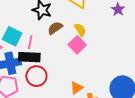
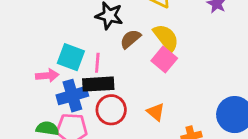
yellow semicircle: (80, 30) -> (166, 38), size x1.5
orange triangle: (77, 88) -> (156, 112), moved, turned -40

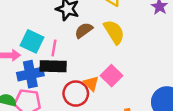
pink square: (164, 60) -> (112, 76), moved
red circle: (111, 110) -> (76, 94), moved
orange triangle: (156, 112) -> (91, 83), moved

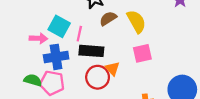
black rectangle: (53, 66) -> (91, 51), moved
pink square: (112, 76) -> (142, 53), moved, turned 30

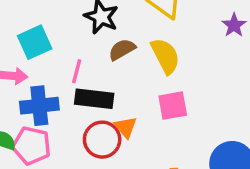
cyan square: (59, 26) -> (35, 42), moved, turned 35

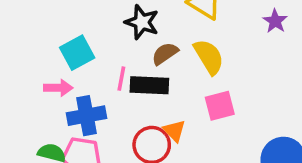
black rectangle: (94, 99) -> (149, 85), moved

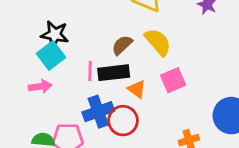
black star: (142, 22) -> (55, 34), moved
blue cross: (87, 116) -> (98, 112), moved
orange triangle: (174, 131) -> (137, 89), moved

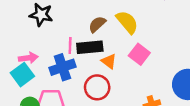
cyan square: (51, 55) -> (22, 75), moved
pink square: (173, 80) -> (139, 54), turned -30
blue cross: (98, 112) -> (62, 67), moved

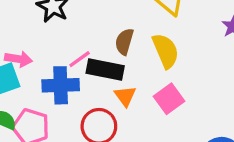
brown semicircle: (97, 24) -> (124, 42), turned -48
pink line: (70, 45) -> (80, 59), turned 35

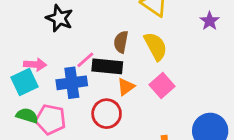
orange triangle: (125, 96) -> (126, 87), turned 36

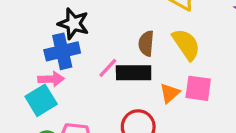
blue cross: (72, 83) -> (62, 51), moved
pink square: (162, 86) -> (198, 88), turned -35
orange triangle: (126, 87) -> (170, 93), moved

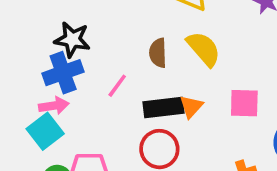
black rectangle: (134, 73) -> (163, 108), moved
pink square: (198, 88) -> (244, 103), moved

